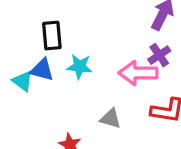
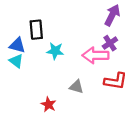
blue triangle: (42, 70) -> (17, 45), moved

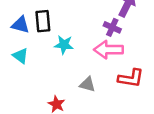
purple cross: (110, 43) -> (112, 27), moved, turned -32
blue triangle: (17, 45) -> (21, 25), moved

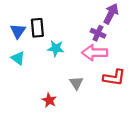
blue triangle: (21, 25) -> (18, 31), turned 49
gray triangle: (87, 84) -> (76, 83), turned 40

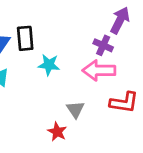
red star: (49, 100) -> (57, 132), moved

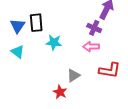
pink arrow: (99, 70) -> (91, 47), size x0.7
gray triangle: (75, 109) -> (73, 76), turned 32

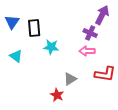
blue triangle: (18, 26) -> (12, 22), moved

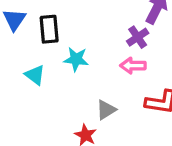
purple cross: (90, 33) -> (138, 37), turned 32
cyan triangle: (16, 56) -> (35, 75), moved

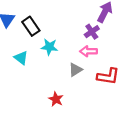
black rectangle: (49, 29) -> (31, 26), turned -30
gray triangle: (106, 110) -> (75, 70), moved

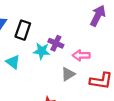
black rectangle: (31, 26) -> (23, 30), turned 54
purple cross: (92, 32) -> (56, 43), moved, turned -32

